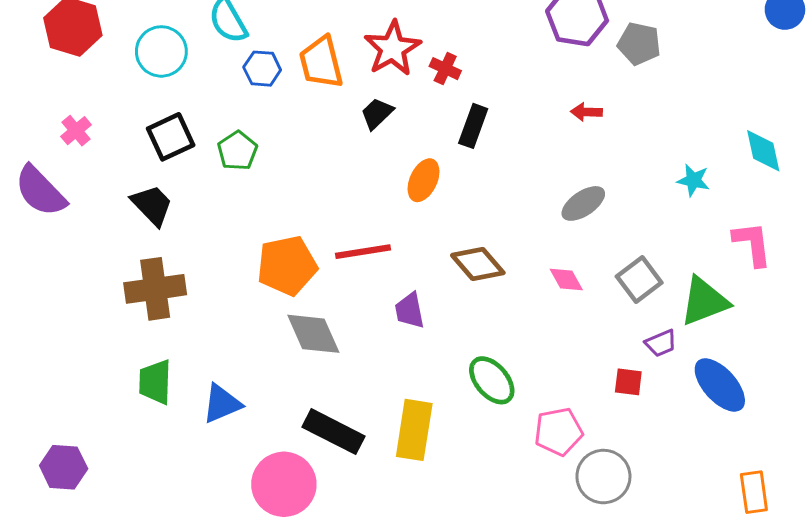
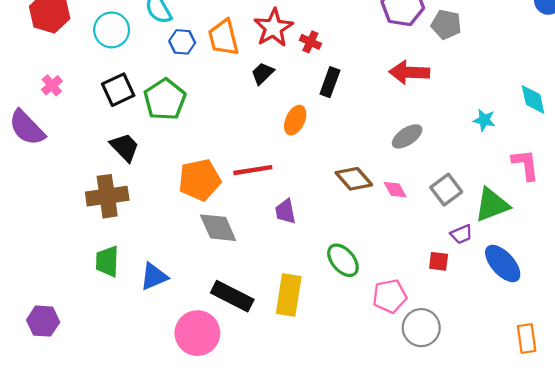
red arrow: (586, 112) -> (409, 72), size x1.8
green pentagon: (237, 151) -> (165, 99), size x1.5
black trapezoid: (152, 205) -> (125, 147), moved
brown diamond: (478, 264) -> (354, 179), moved

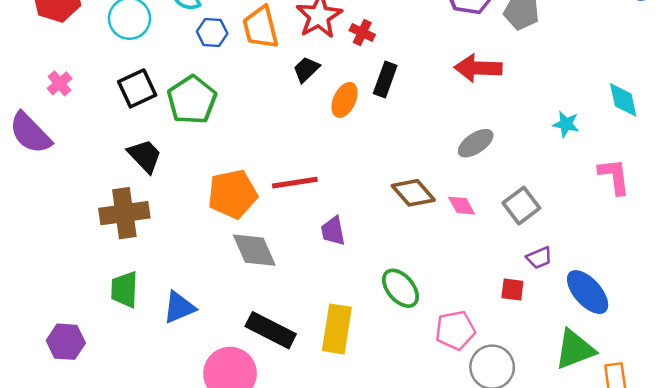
orange ellipse: (295, 120) -> (345, 100), moved
green triangle: (492, 205) -> (575, 349), moved
purple hexagon: (43, 321) -> (66, 342), moved

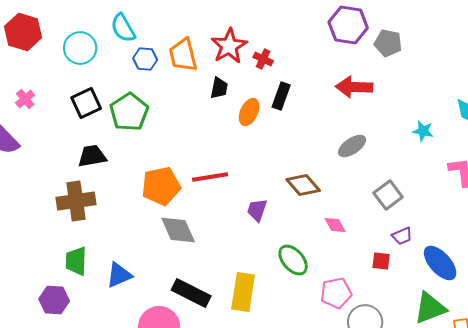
black trapezoid: (306, 69) -> (219, 88), turned 145
black trapezoid: (145, 156) -> (92, 156), turned -56
pink diamond: (462, 206) -> (335, 225), moved
purple trapezoid: (333, 231) -> (257, 210), moved, turned 30
purple hexagon: (66, 342) -> (54, 300), moved

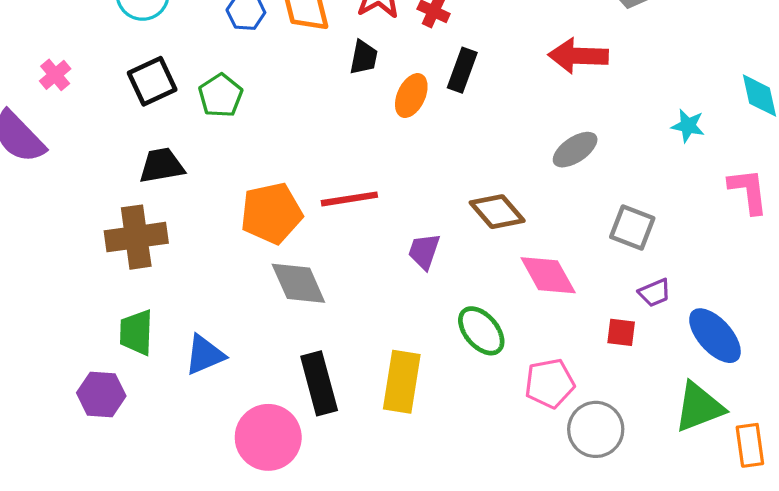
green pentagon: (129, 112) -> (221, 96), size x0.7
gray square: (388, 195) -> (632, 228), turned -32
pink diamond: (335, 225) -> (548, 275), size x1.6
black rectangle: (191, 293) -> (319, 383), turned 48

